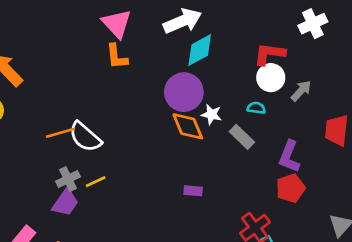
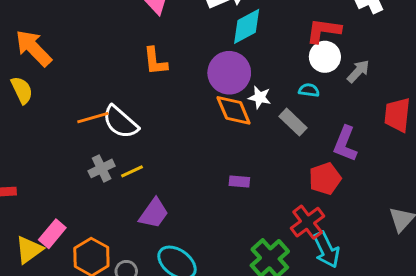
orange L-shape: (117, 57) -> (155, 61), moved
red pentagon: (291, 188) -> (325, 179), moved
purple trapezoid: (65, 203) -> (154, 213), moved

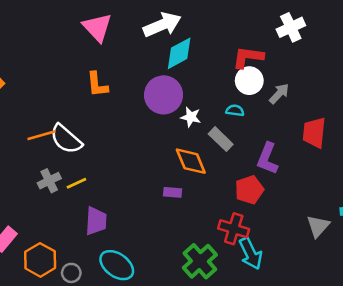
orange diamond: (234, 110) -> (191, 161), moved
purple trapezoid: (154, 213) -> (96, 221), turned -32
red cross: (308, 222) -> (234, 229), turned -36

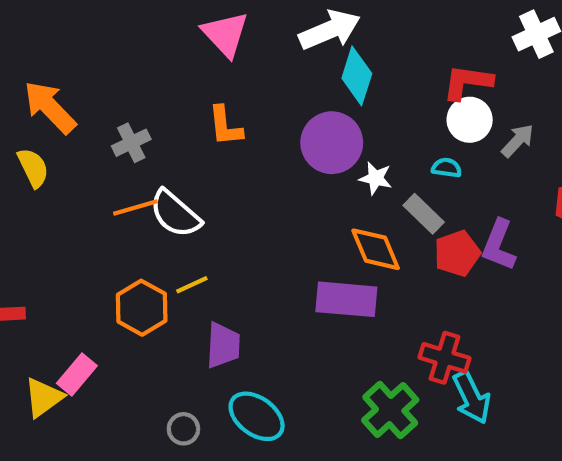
cyan diamond: (179, 53) -> (357, 76), turned -44
gray cross: (49, 181) -> (131, 143), moved
red pentagon: (249, 190) -> (457, 253), moved
purple rectangle: (173, 192) -> (346, 299), size x2.0
orange hexagon: (40, 260) -> (142, 308), moved

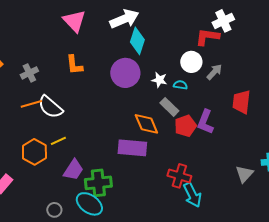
red L-shape: (467, 82) -> (207, 37), moved
white star: (376, 178) -> (159, 80), moved
purple trapezoid: (223, 345) -> (73, 170), turned 30
green cross: (390, 410) -> (98, 183), moved, turned 36

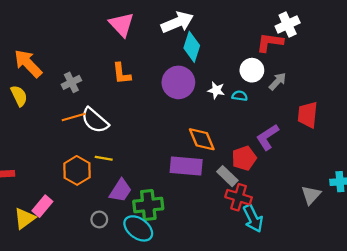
gray rectangle: (169, 107) -> (227, 176), moved
purple L-shape: (205, 122) -> (268, 137), turned 35
red pentagon: (185, 126) -> (244, 158), moved
yellow line: (58, 141) -> (104, 158), turned 35
gray circle: (54, 210) -> (99, 219), moved

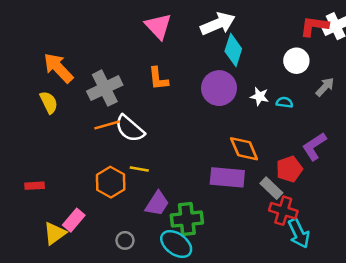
red L-shape: (270, 42) -> (314, 26), moved
white circle: (252, 70) -> (296, 61), moved
gray cross: (71, 82) -> (105, 88), size x1.6
gray circle: (99, 219) -> (125, 240), moved

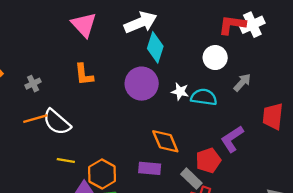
gray cross: (105, 88) -> (33, 84), size x0.5
cyan semicircle: (284, 102) -> (204, 97), size x1.6
purple rectangle: (227, 177) -> (150, 168), size x0.7
orange hexagon: (111, 182) -> (102, 174), moved

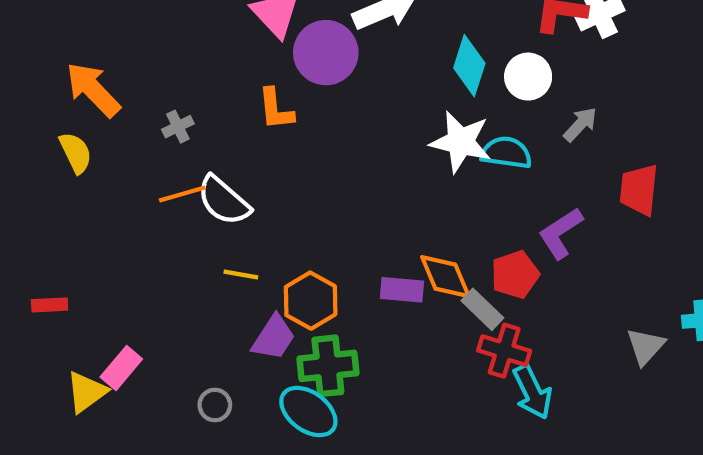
cyan diamond: (155, 47) -> (469, 66), moved
purple circle: (142, 84) -> (326, 53), moved
white star: (180, 91) -> (461, 142), size x1.8
orange diamond: (165, 141) -> (445, 277), moved

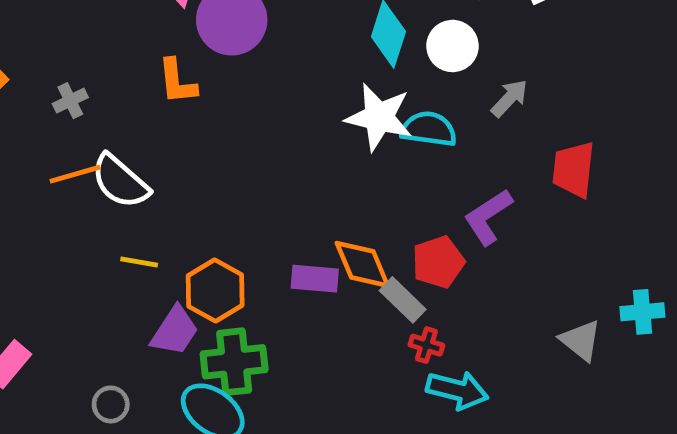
gray triangle: (646, 346) -> (581, 340), turned -33
red cross: (504, 351) -> (426, 345), size x0.6
cyan arrow: (532, 392) -> (457, 390), turned -50

